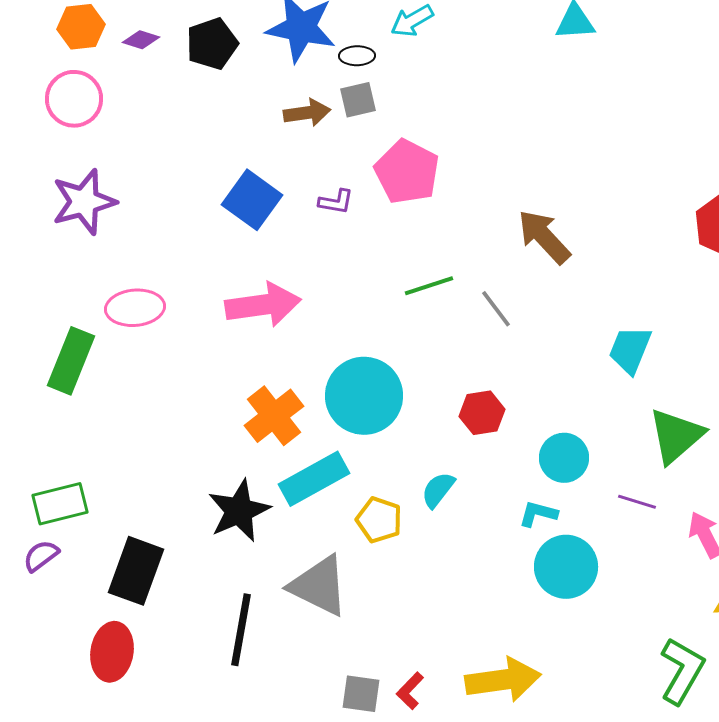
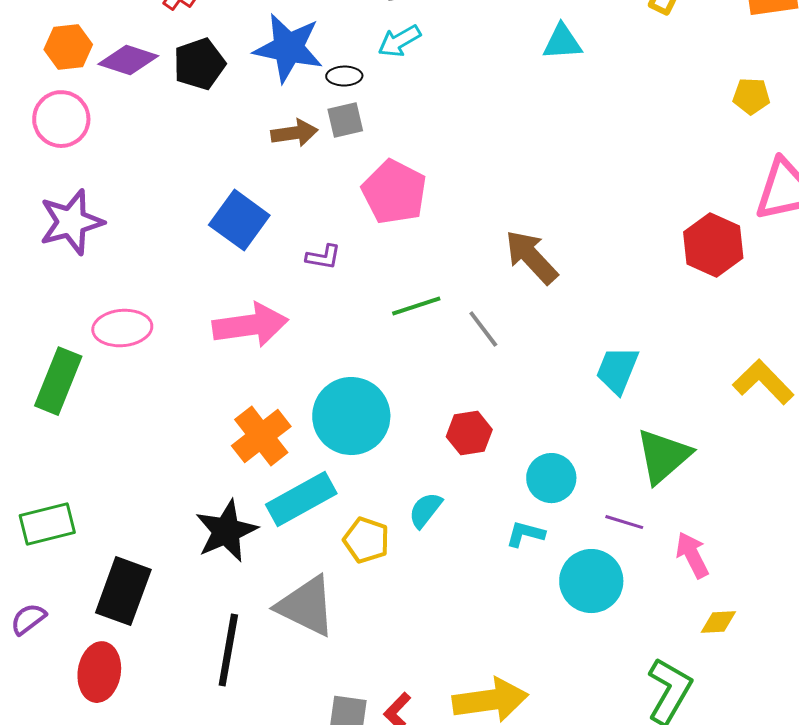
purple diamond: (141, 40) -> (128, 60), size x1.6
purple L-shape: (336, 202) -> (323, 257), moved
purple semicircle: (41, 556) -> (28, 619), moved
cyan circle: (566, 567) -> (591, 581), moved

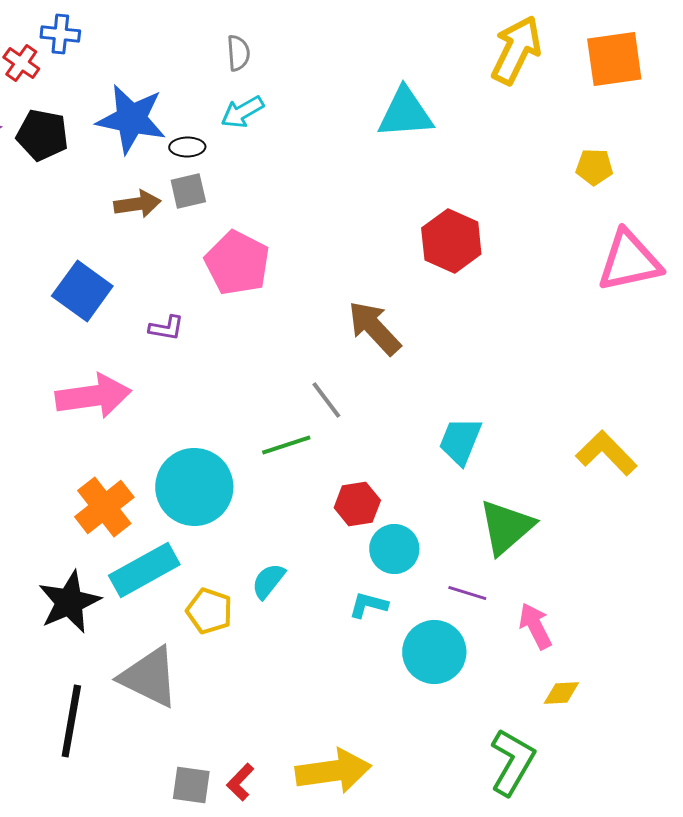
cyan triangle: (562, 42) -> (405, 113), size x1.4
black pentagon: (199, 64) -> (42, 135), turned 30
red hexagon: (713, 245) -> (451, 241), moved
green line: (416, 306) -> (286, 445), moved
red hexagon: (469, 433) -> (357, 504), moved

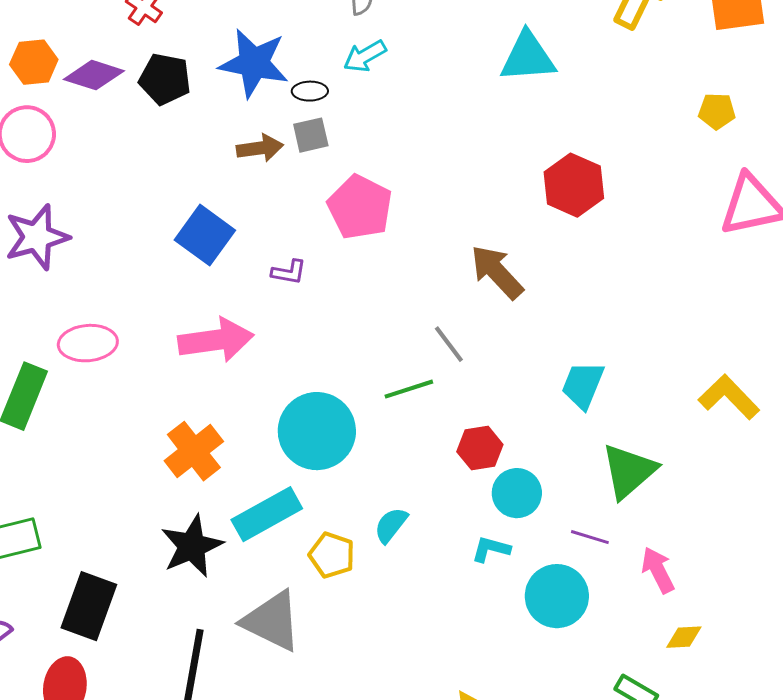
orange cross: (104, 507) -> (194, 451), moved

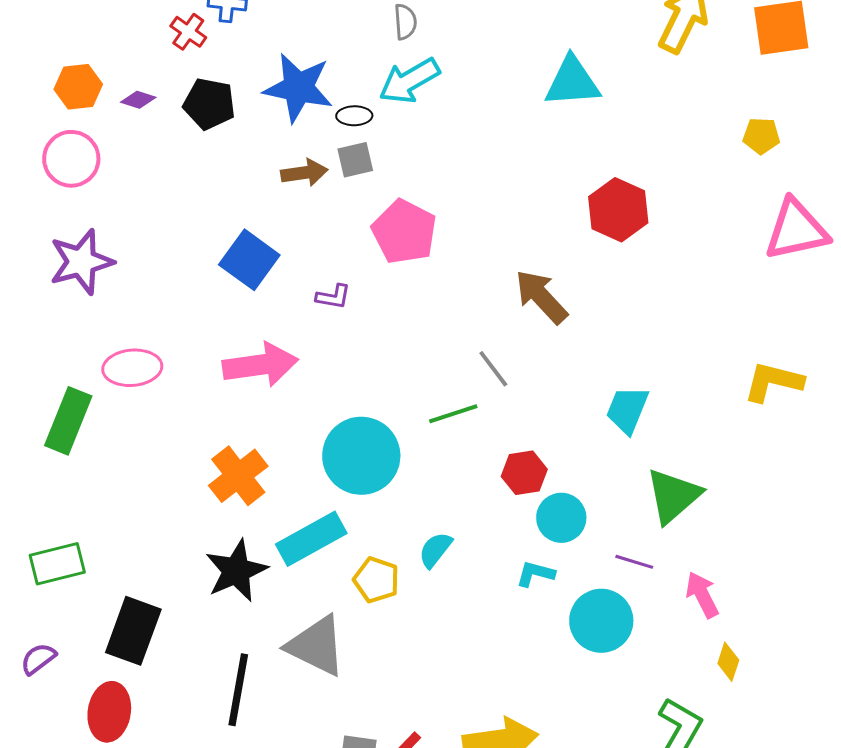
cyan arrow: (365, 56) -> (409, 81), size x1.4
purple diamond: (94, 75) -> (138, 100), size x0.6
yellow L-shape: (729, 397) -> (773, 382), moved, turned -32
yellow diamond: (684, 637) -> (728, 662), turned -69

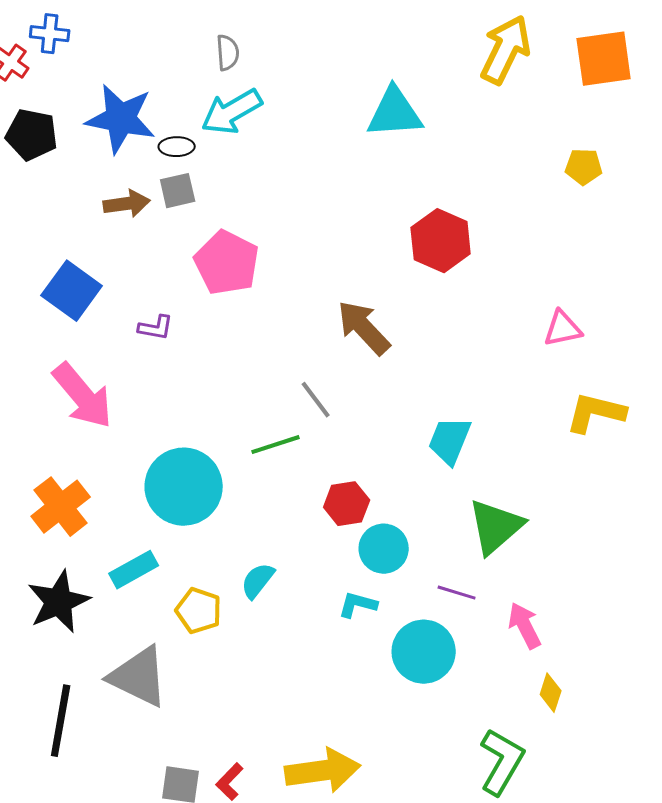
pink triangle: (796, 230) -> (563, 329), moved, size x0.6
pink arrow: (260, 365) -> (83, 396), turned 58
cyan rectangle: (311, 539) -> (134, 570), size x0.7

